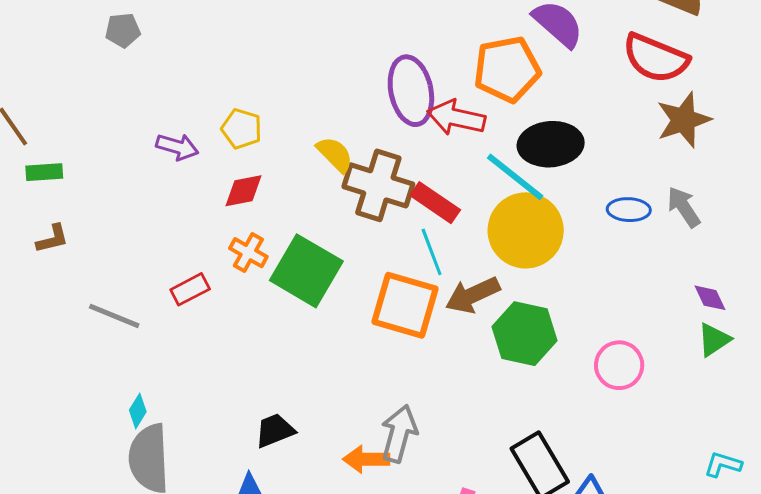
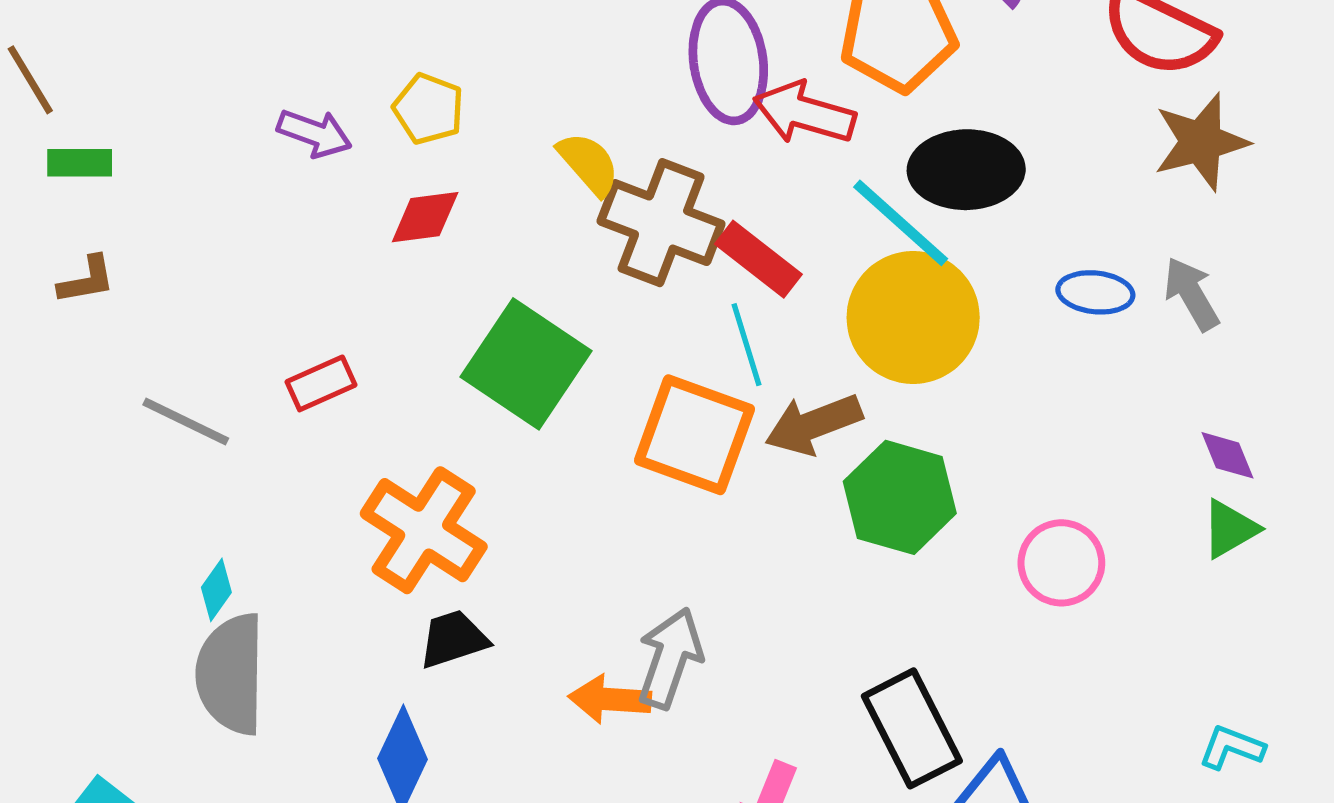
orange cross: (248, 253) -> (424, 530), moved, size x1.8

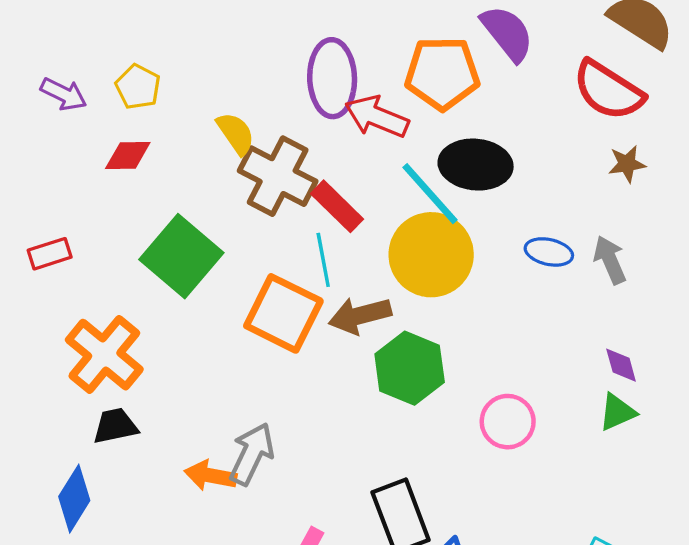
brown star: (1201, 142) -> (627, 164), size x0.6

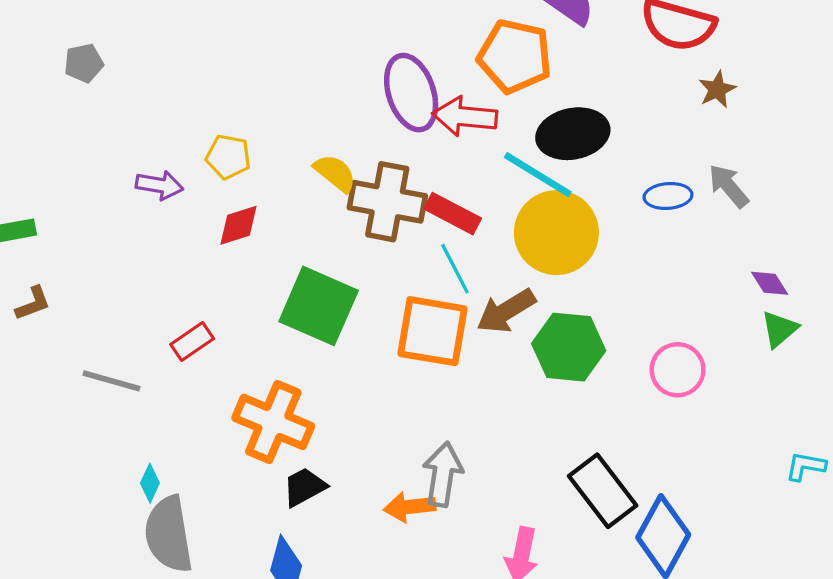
orange pentagon: (442, 73) -> (515, 56), turned 30

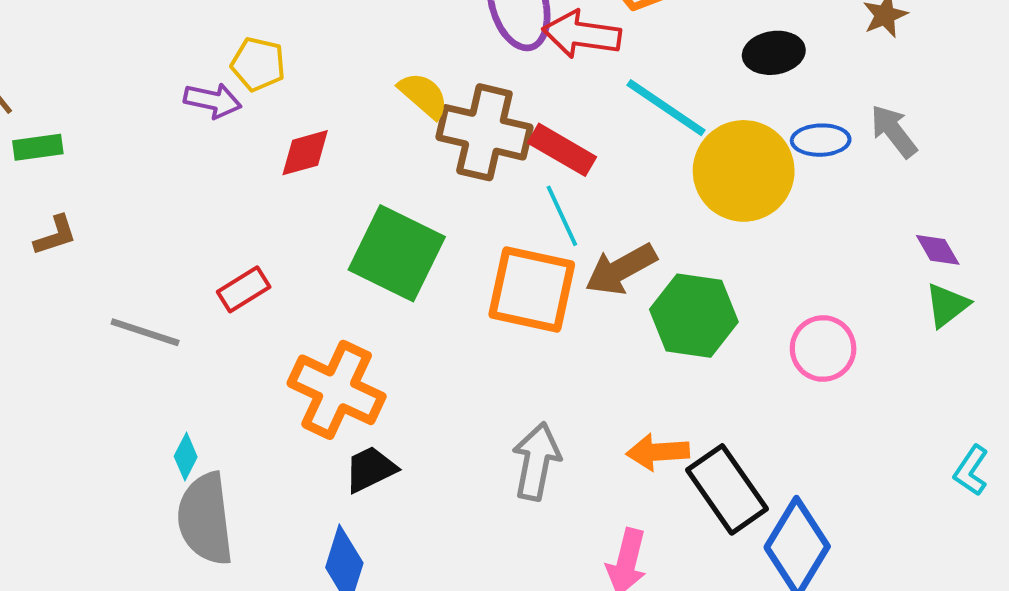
black ellipse: (573, 134) -> (774, 53), moved, size x0.7
yellow pentagon: (228, 157) -> (258, 64), moved
yellow circle: (556, 233) -> (744, 171), moved
cyan L-shape: (806, 466) -> (971, 471), turned -69
orange arrow: (410, 507) -> (658, 452), moved

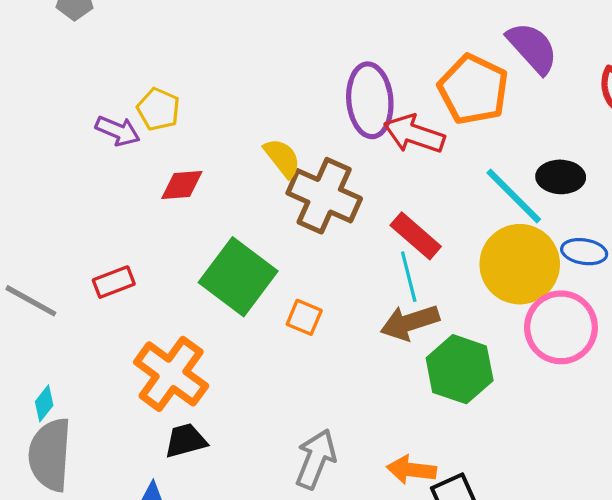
cyan line: (666, 108) -> (514, 196), moved
red rectangle: (562, 150) -> (416, 236), moved
cyan line: (562, 216) -> (409, 277), moved
orange square: (532, 289) -> (304, 317), moved, size x0.5
pink circle: (823, 348) -> (561, 327), moved, size x1.4

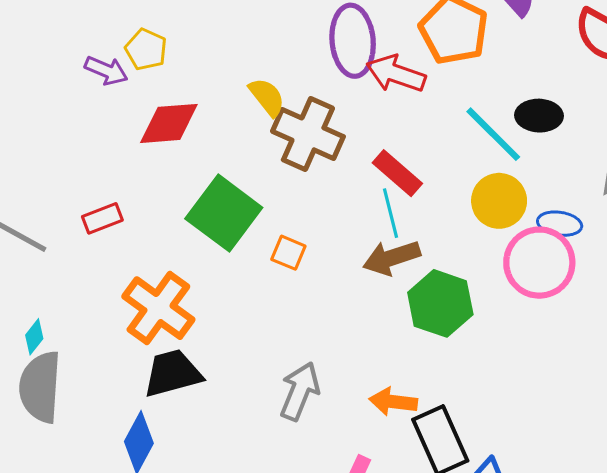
red diamond: (182, 185) -> (169, 123), size x1.4
blue ellipse: (584, 252) -> (560, 224), moved
yellow circle: (520, 264) -> (499, 201), size x0.7
black trapezoid: (186, 441) -> (173, 373), size x1.4

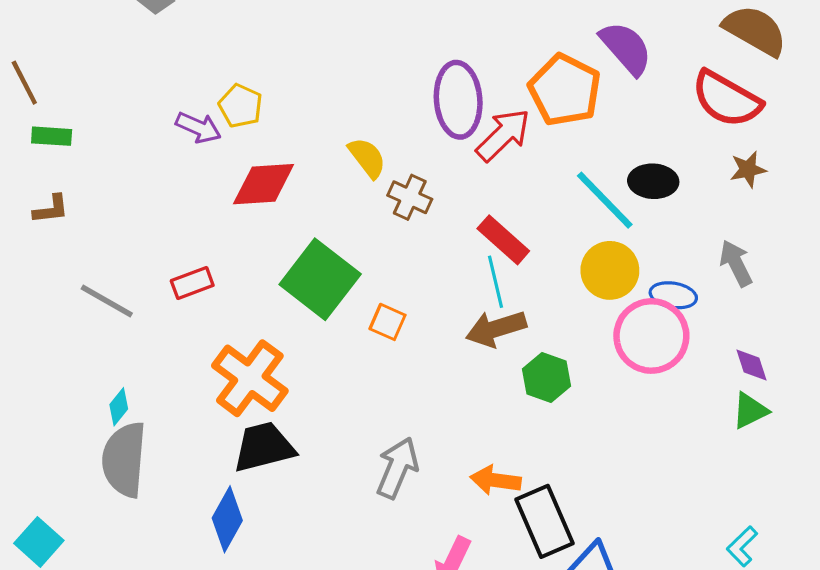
red arrow: (396, 74) -> (503, 135), turned 116
brown cross: (308, 134) -> (410, 197), size x0.6
green hexagon: (440, 303) -> (547, 378), size x0.7

